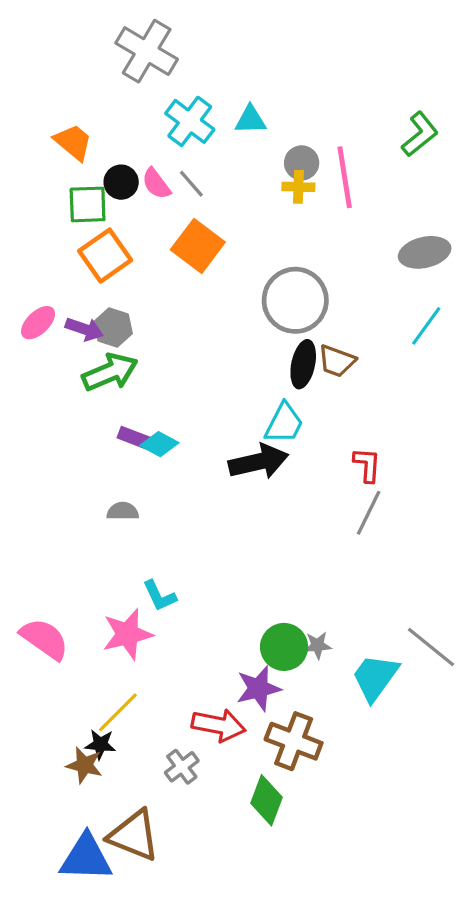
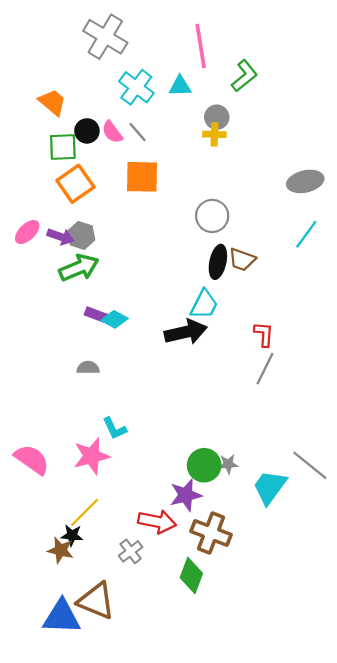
green L-shape: (420, 134) -> (244, 76), moved
pink line: (345, 177) -> (201, 46), moved
orange square: (198, 246) -> (142, 177), turned -36
gray circle: (295, 300) -> (212, 216), size x0.7

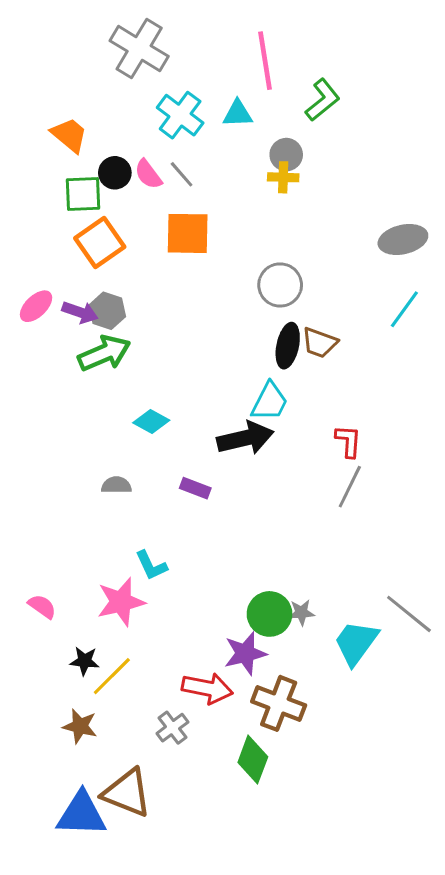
purple rectangle: (96, 315) -> (195, 488), moved
pink semicircle: (32, 459) -> (42, 606), size x0.6
black star: (72, 535) -> (85, 661), moved

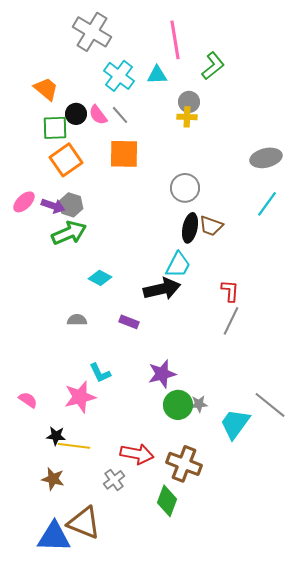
purple star: (245, 653) -> (162, 374), moved
yellow line: (112, 676) -> (74, 446), turned 52

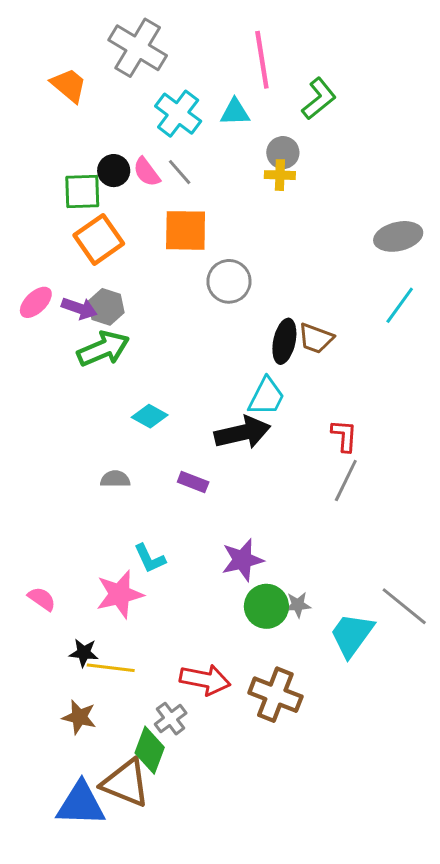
orange trapezoid: (46, 89) -> (69, 85), moved
gray circle: (185, 188) -> (229, 281), moved
green diamond: (167, 501) -> (150, 750), moved

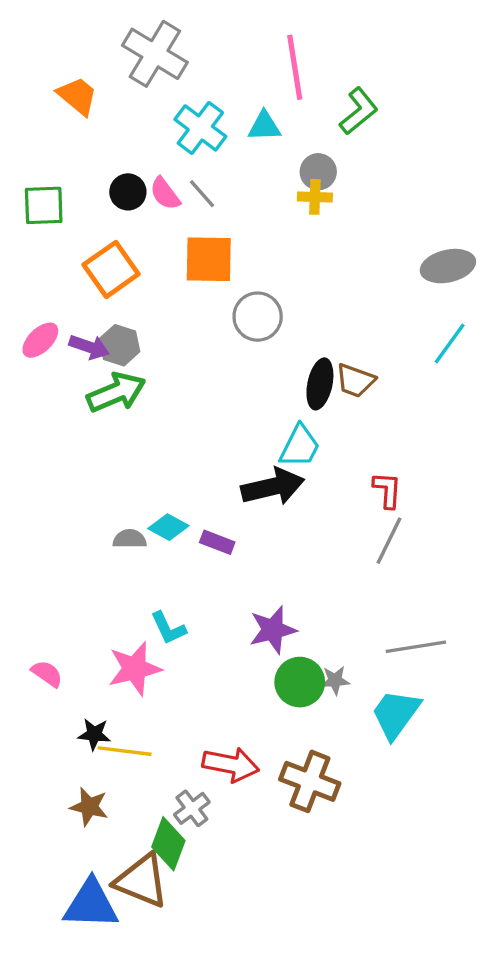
green square: (82, 192) -> (44, 205), moved
cyan diamond: (150, 416) -> (168, 527), moved
gray line: (404, 606) -> (416, 647), moved, turned -48

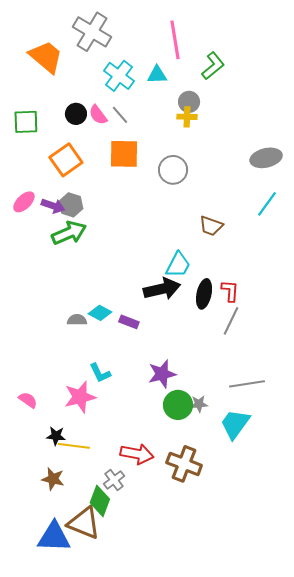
orange trapezoid: (77, 96) -> (46, 57), size x1.4
gray circle: (258, 317) -> (173, 170), moved
black ellipse: (320, 384) -> (204, 294), moved

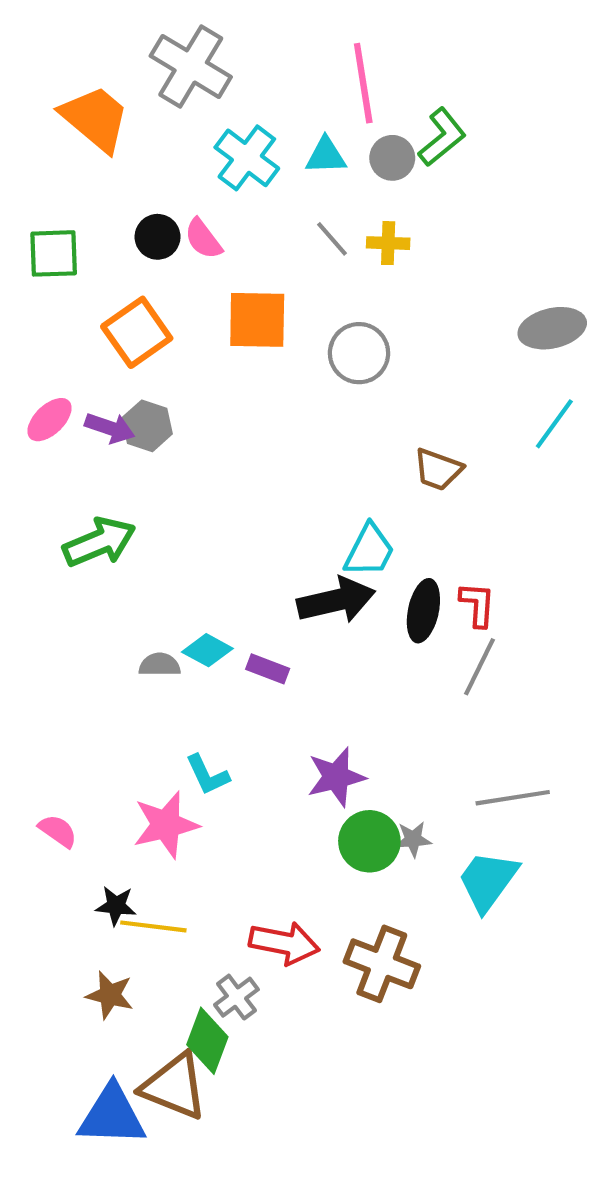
gray circle: (189, 102) -> (392, 158), moved
gray line: (120, 115) -> (332, 239), moved
green arrow: (69, 233) -> (99, 542), moved

